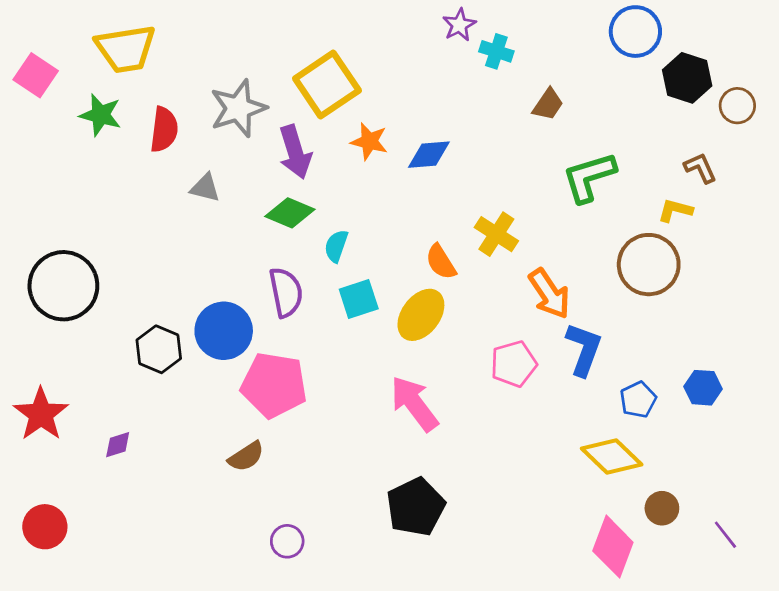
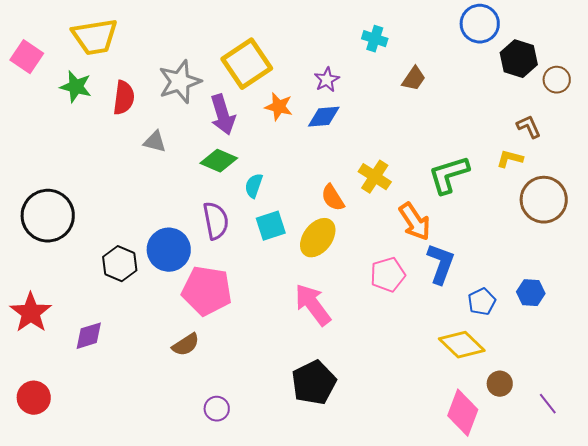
purple star: (459, 25) -> (327, 80), moved
green L-shape: (589, 177) -> (449, 175), moved
brown circle: (649, 265) -> (544, 200), moved
purple diamond: (118, 445) -> (89, 336), size x1.4

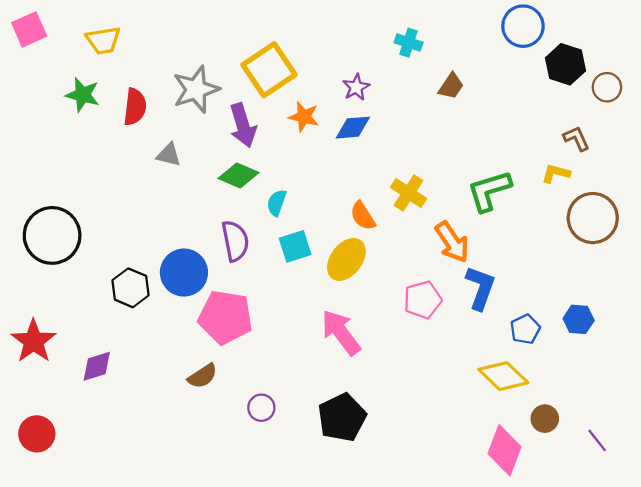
yellow trapezoid: (95, 37) -> (103, 40), size x0.7
pink square: (27, 57) -> (29, 29), moved, turned 32
purple circle: (217, 409) -> (261, 408), moved

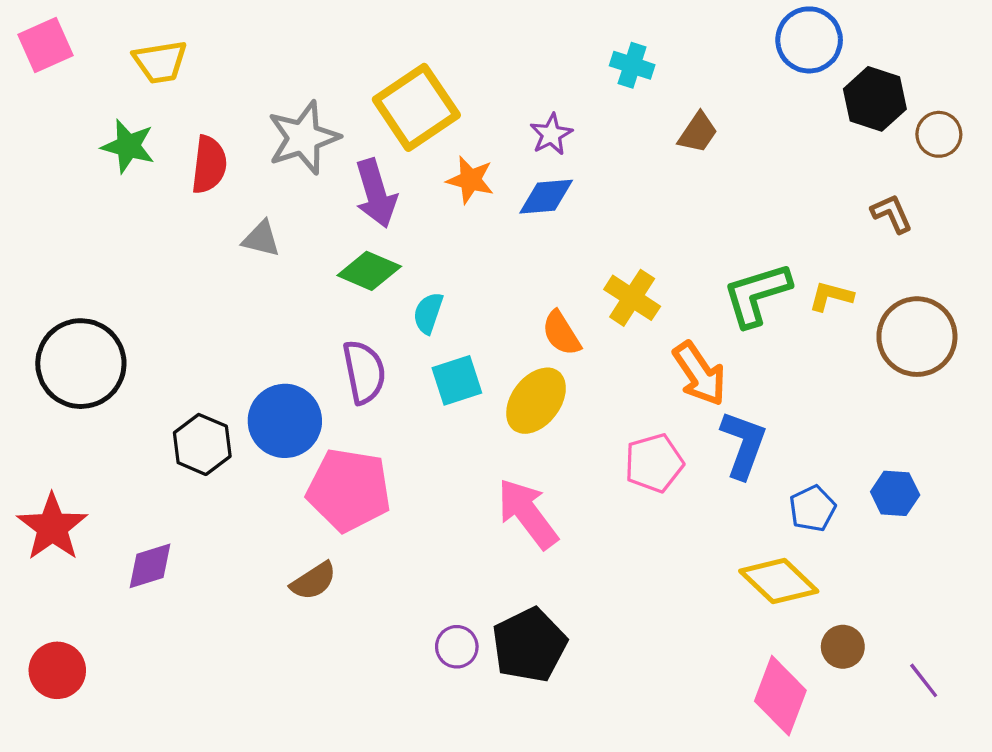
yellow L-shape: (556, 173) -> (831, 296), moved
purple circle: (261, 408) -> (457, 647), moved

